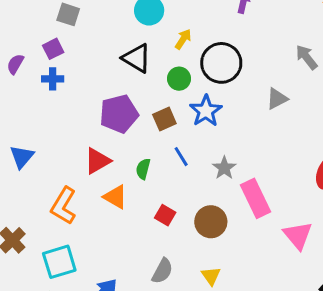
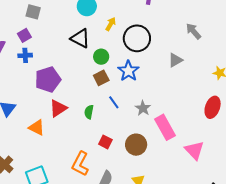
green circle: (179, 79) -> (101, 57), moved
purple pentagon: (119, 114) -> (48, 79), moved
orange triangle: (115, 197) -> (37, 128), moved
orange L-shape: (64, 206) -> (80, 164), moved

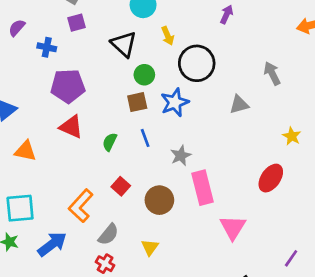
yellow arrow: (111, 24) -> (168, 36), turned 112
purple square: (24, 35) -> (76, 23), moved
red triangle: (58, 108) -> (71, 127), turned 42
orange triangle: (37, 128) -> (25, 151), moved, turned -30

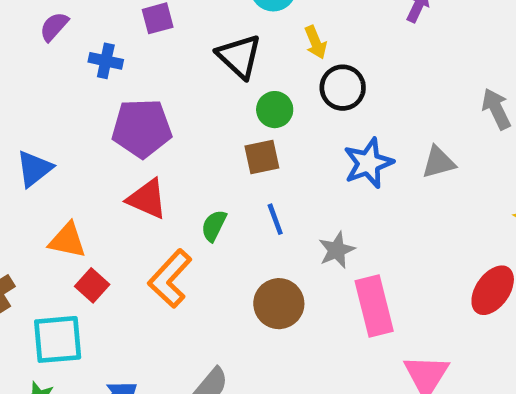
black circle: (197, 63) -> (343, 88), moved, size x0.7
blue star: (175, 102) -> (368, 163), moved
red square: (121, 186) -> (92, 285), moved
brown circle: (159, 200) -> (279, 304), moved
orange L-shape: (81, 206) -> (170, 279), moved

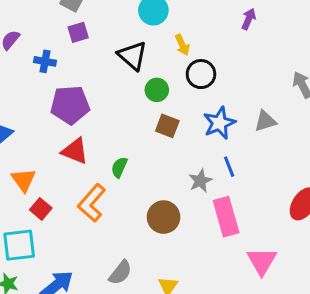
brown square: (262, 157) -> (167, 126), moved, turned 35
blue line: (275, 219) -> (229, 167), moved
orange triangle: (67, 240) -> (24, 180), turned 44

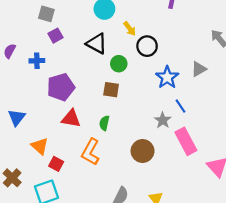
brown square: (167, 126) -> (111, 90), moved

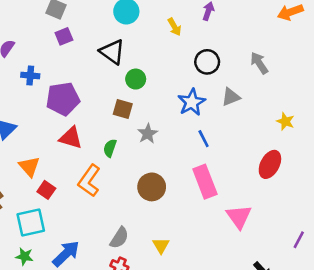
yellow arrow: (130, 29) -> (174, 27), moved
black circle: (147, 46) -> (207, 62), moved
blue cross: (37, 61) -> (30, 75), moved
gray star: (163, 120) -> (148, 134), moved

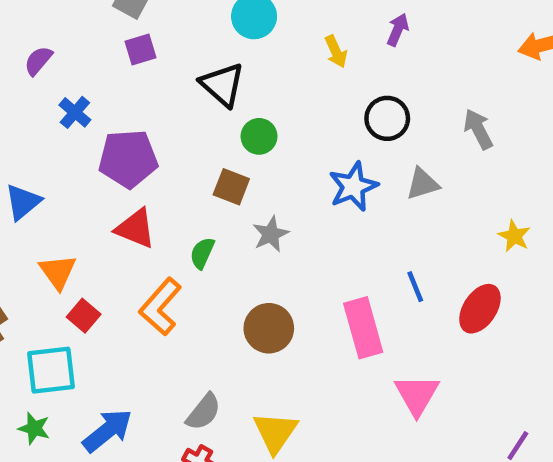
blue cross: (30, 75) -> (75, 112), turned 30
blue line: (204, 139) -> (415, 287), moved
yellow triangle: (161, 245) -> (275, 432), size x1.5

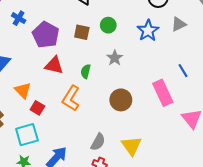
green circle: (259, 136) -> (108, 25), moved
purple pentagon: (128, 159) -> (46, 35), turned -30
brown square: (231, 187) -> (82, 32), moved

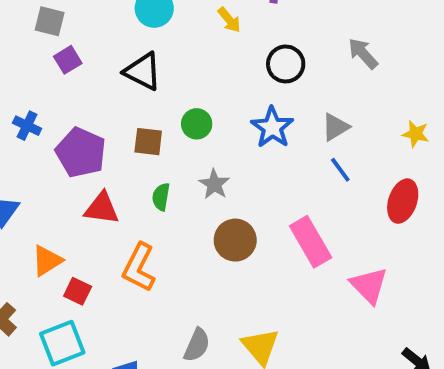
gray triangle: (179, 24) -> (335, 127), moved
green semicircle: (86, 71) -> (161, 197), moved
blue line: (183, 71) -> (340, 170), moved
orange triangle: (23, 90) -> (47, 261), turned 48
brown circle: (121, 100) -> (235, 240), moved

